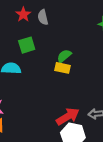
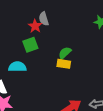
red star: (23, 14) -> (35, 26), moved

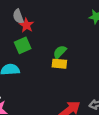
gray semicircle: (44, 19) -> (18, 16), moved

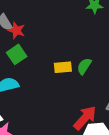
green semicircle: (60, 52) -> (84, 66), moved

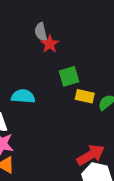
green square: (17, 54) -> (69, 76), moved

